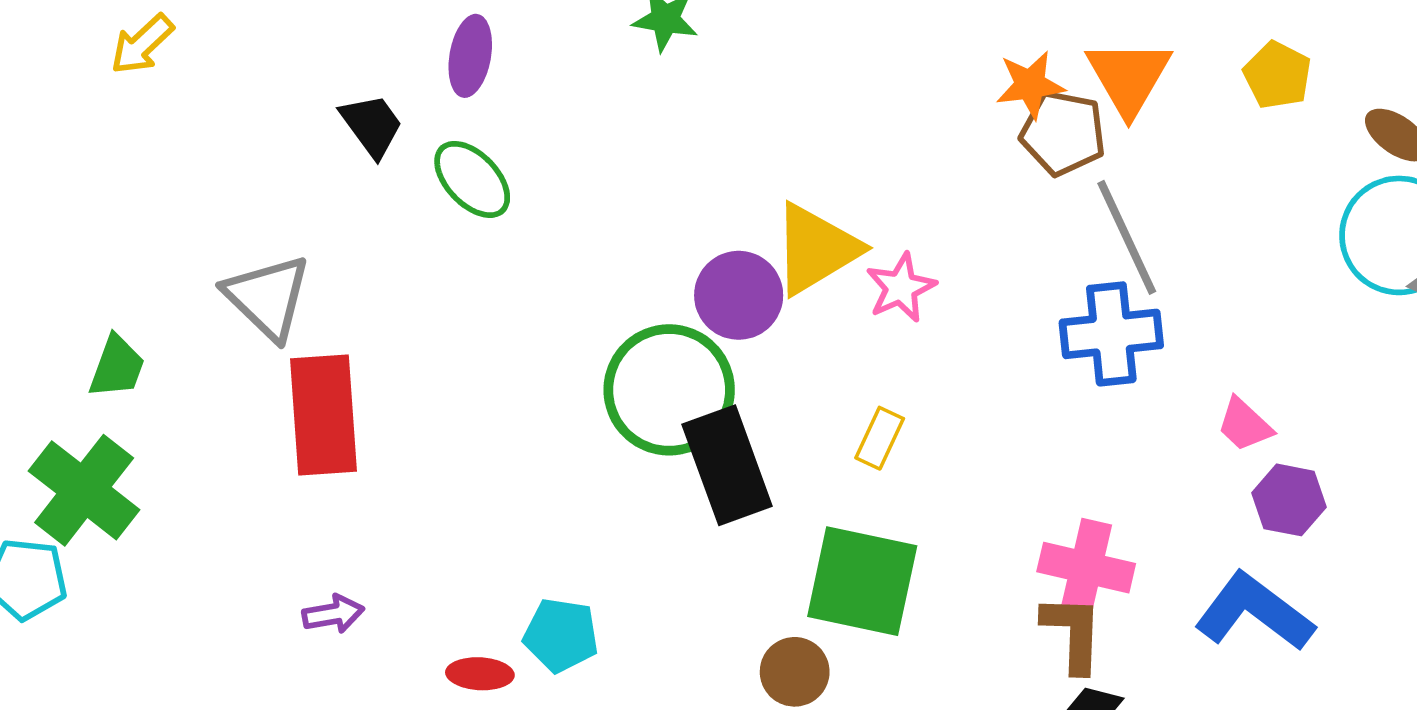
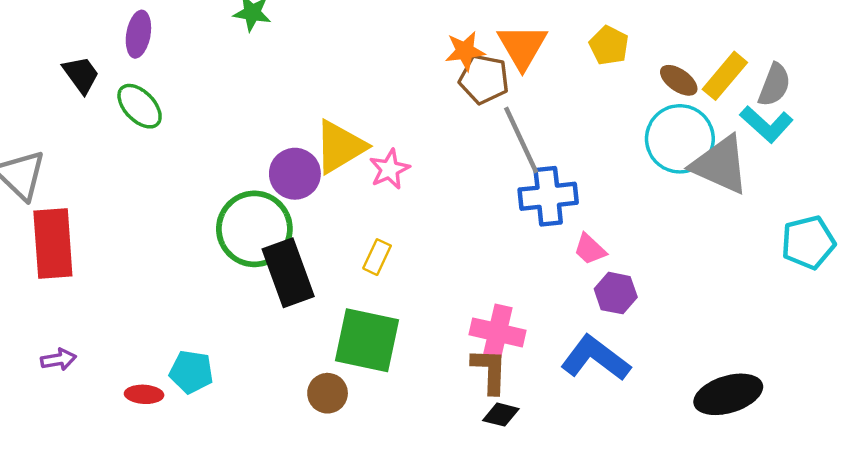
blue cross: (1111, 334) -> (548, 196), moved

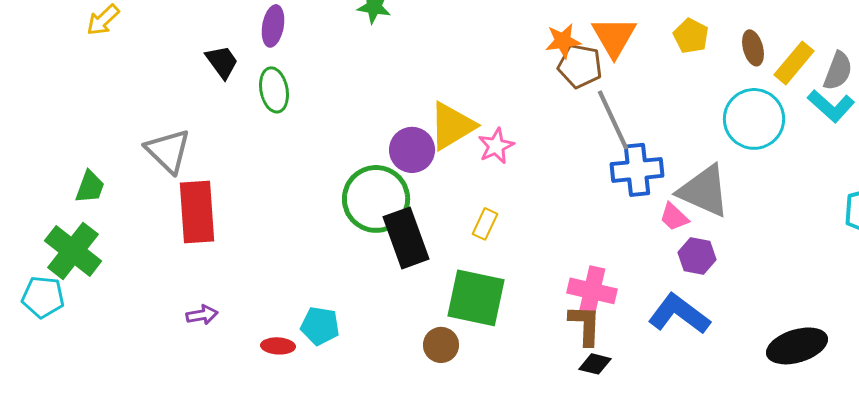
brown ellipse: (679, 80) -> (753, 48), moved, turned 40
green ellipse: (140, 106) -> (274, 90), turned 33
gray triangle: (720, 165) -> (704, 191), moved

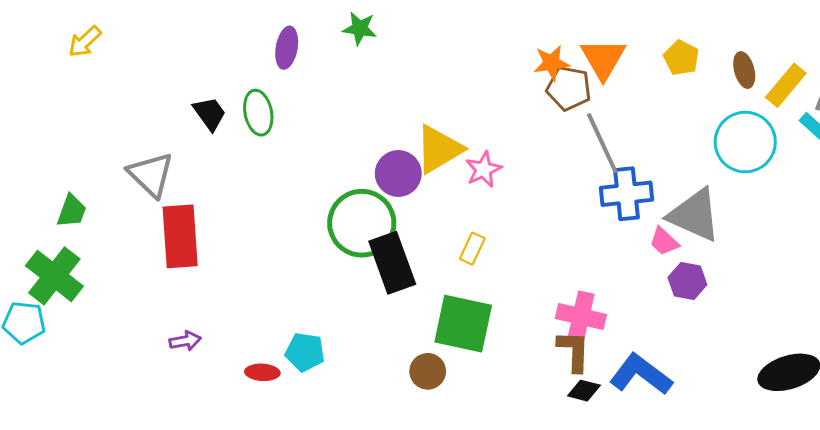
purple ellipse: (273, 26) -> (287, 48), moved
black trapezoid: (222, 62) -> (210, 114), moved
blue L-shape: (679, 314) -> (641, 374), moved

